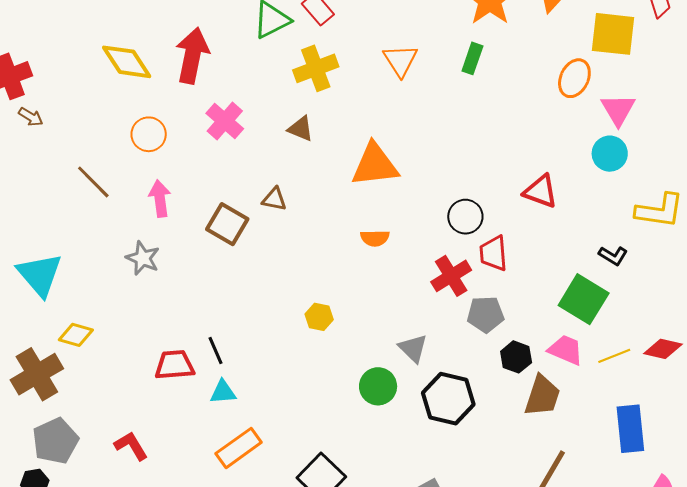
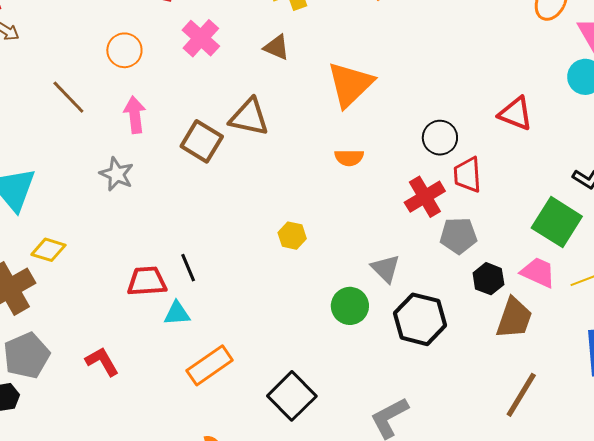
orange triangle: (375, 165) -> (350, 84), turned -38
brown triangle: (274, 199) -> (249, 117), size x1.6
cyan triangle: (223, 392) -> (177, 313), moved

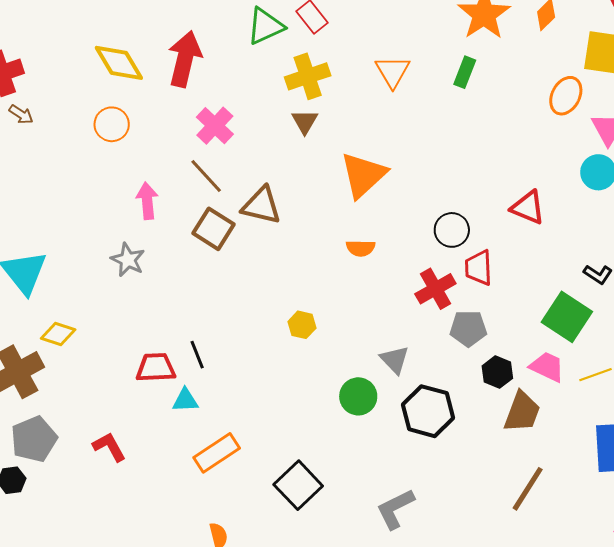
brown triangle: (277, 47) -> (305, 122), moved, turned 36
orange circle: (124, 50) -> (112, 124), moved
brown line: (68, 97) -> (206, 176), moved

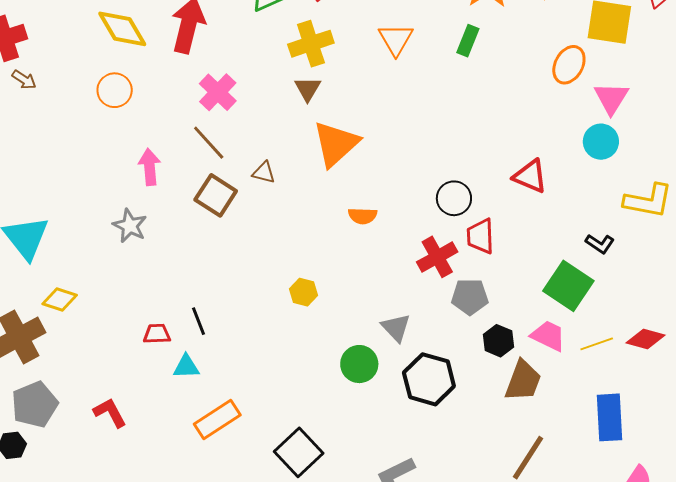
orange triangle: (363, 175) -> (336, 144), moved
brown triangle: (261, 206) -> (264, 173), size x0.6
red trapezoid: (156, 368) -> (157, 334), size x0.7

